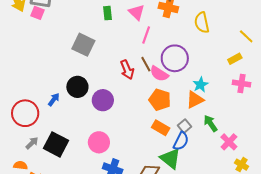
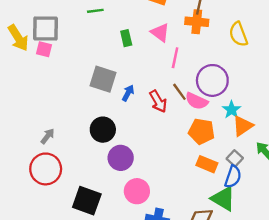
cyan star: (200, 85) -> (232, 110), moved
blue arrow: (54, 99) -> (128, 93), moved
purple circle: (103, 100) -> (121, 158), moved
gray arrow: (32, 143) -> (47, 136), moved

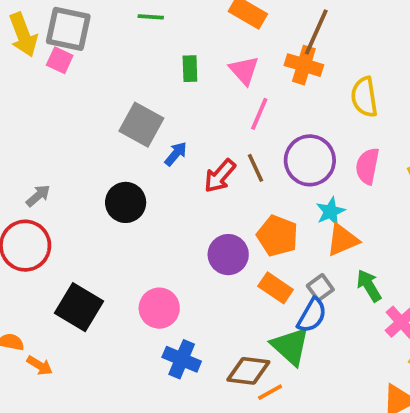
red arrow: (158, 101) -> (220, 176), turned 60
pink semicircle: (197, 101) -> (367, 166), moved, turned 65
purple circle: (121, 158) -> (228, 255), moved

